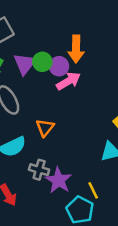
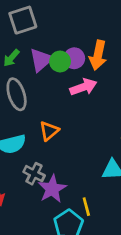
purple circle: (59, 66) -> (74, 58), moved

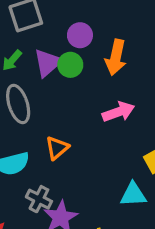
purple circle: (74, 58) -> (80, 35), moved
pink arrow: (83, 87) -> (118, 112), moved

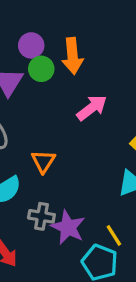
green circle: (70, 65) -> (41, 69), moved

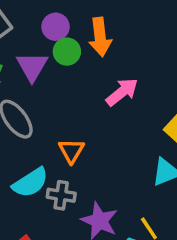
gray cross: (41, 216) -> (61, 195), moved

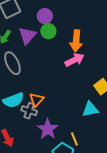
orange arrow: (100, 37) -> (76, 41), moved
orange triangle: (71, 151) -> (36, 100), moved

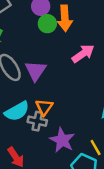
purple triangle: (27, 36) -> (35, 71), moved
orange arrow: (76, 41) -> (65, 18), moved

